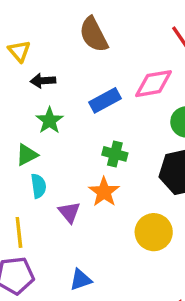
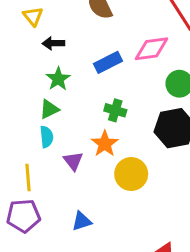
green triangle: (27, 155) -> (49, 109), moved
yellow circle: (154, 232) -> (131, 174), moved

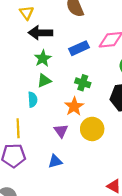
black arrow: (53, 43) -> (40, 33), size x1.5
green triangle: (49, 109) -> (44, 81), moved
purple triangle: (73, 161) -> (61, 131), moved

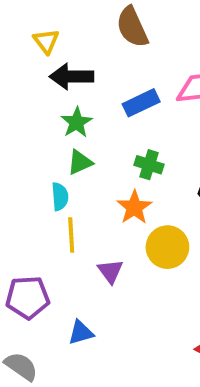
yellow line: (18, 128) -> (71, 235), moved
purple triangle: (61, 131) -> (110, 271), moved
blue triangle: (55, 161) -> (81, 333), moved

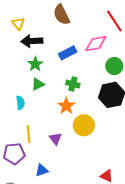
cyan semicircle: (60, 197) -> (20, 103), moved
yellow line: (71, 235) -> (29, 134), moved

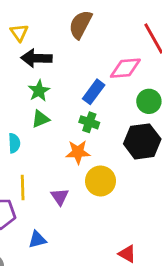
brown semicircle: (62, 15) -> (80, 24), turned 50
blue rectangle: (68, 53) -> (94, 92), moved, turned -30
orange star: (66, 106) -> (78, 152), turned 30

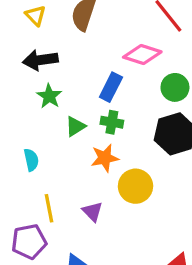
yellow triangle: (19, 33) -> (36, 16), moved
pink diamond: (125, 68) -> (142, 55), turned 32
green triangle: (40, 119) -> (75, 126), moved

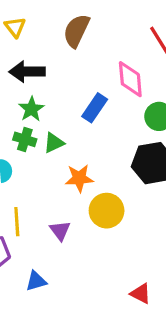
yellow triangle: (36, 16) -> (15, 27), moved
pink diamond: (142, 55) -> (130, 79), turned 60
green cross: (112, 122) -> (25, 139), moved

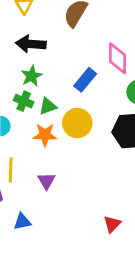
orange star: (79, 178) -> (45, 135), moved
yellow circle: (107, 211) -> (77, 123), moved
red triangle: (141, 294) -> (112, 224), moved, turned 42

